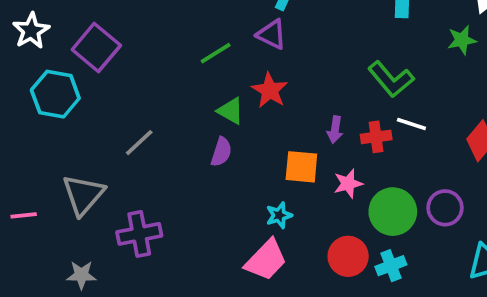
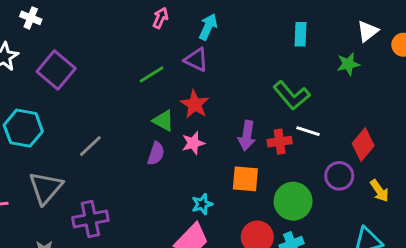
cyan hexagon: (55, 94) -> (23, 128), moved
purple arrow: (335, 130) -> (247, 136), size x1.4
orange square: (301, 167) -> (245, 179), moved
pink star: (348, 184) -> (193, 143), moved
purple circle: (445, 208) -> (339, 176), moved

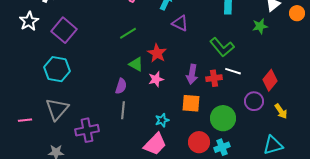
purple triangle: (196, 60) -> (180, 23), moved
cyan hexagon: (23, 128) -> (57, 69), moved
gray line: (90, 146) -> (123, 110), moved, turned -42
purple semicircle: (156, 153) -> (121, 86), moved

